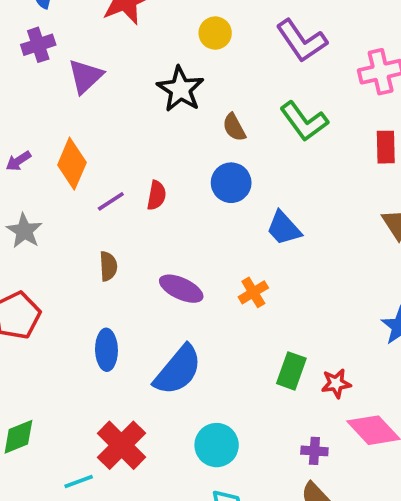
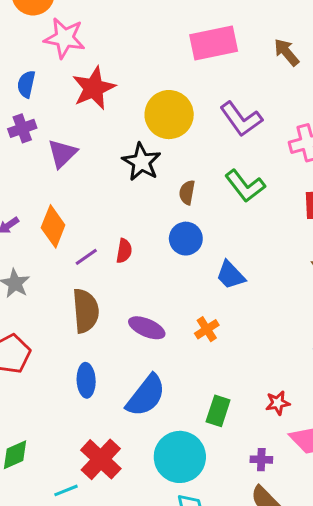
yellow circle: (215, 33) -> (169, 115), size x1.8
brown semicircle: (234, 127) -> (187, 192), turned 40
brown semicircle: (108, 266) -> (86, 311), size x1.8
green rectangle: (291, 371) -> (218, 411), moved
cyan circle: (217, 445) -> (180, 457), size x1.4

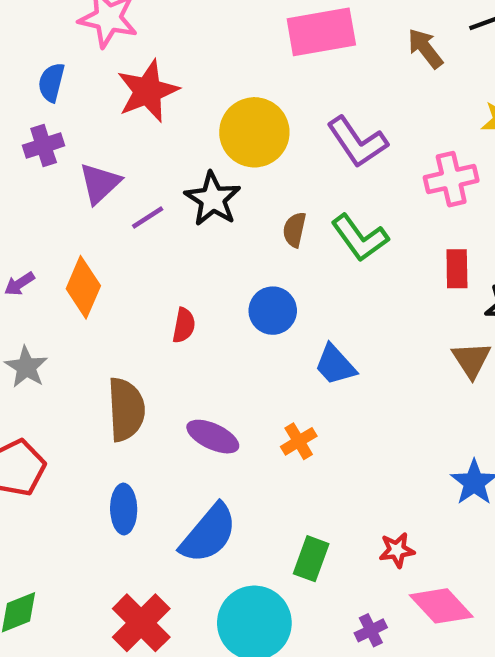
brown semicircle: (187, 192) -> (294, 230), moved
purple line: (86, 257) -> (148, 218), moved
purple cross: (261, 460) -> (371, 630), turned -30

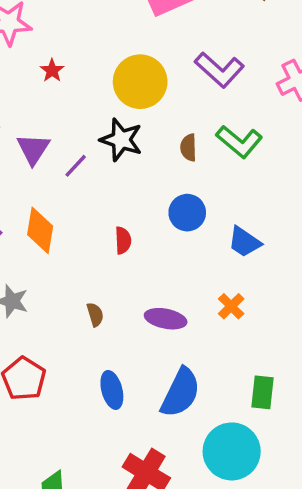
red star: (148, 91) -> (52, 70), size x0.5
brown semicircle: (126, 409) -> (95, 314), size x0.5

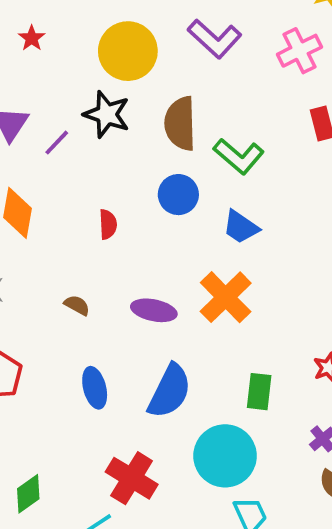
green L-shape: (239, 142) -> (239, 156), moved
brown semicircle: (188, 148) -> (180, 123), size x1.8
orange cross: (231, 306) -> (226, 297), size x1.8
brown semicircle: (95, 314) -> (77, 305), turned -45

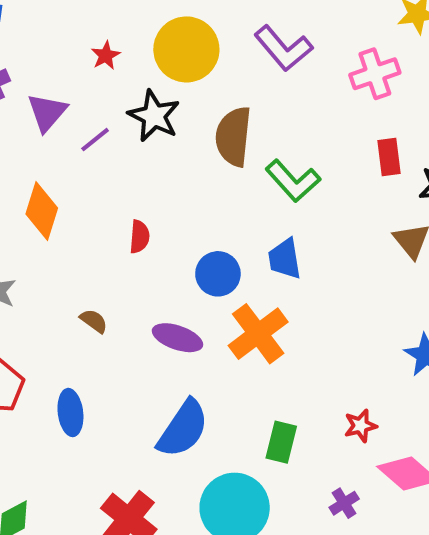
red star: (32, 38) -> (106, 56), moved
blue circle: (178, 195) -> (218, 274), moved
blue trapezoid: (241, 227) -> (285, 259), turned 39
blue ellipse: (95, 388) -> (70, 413), moved

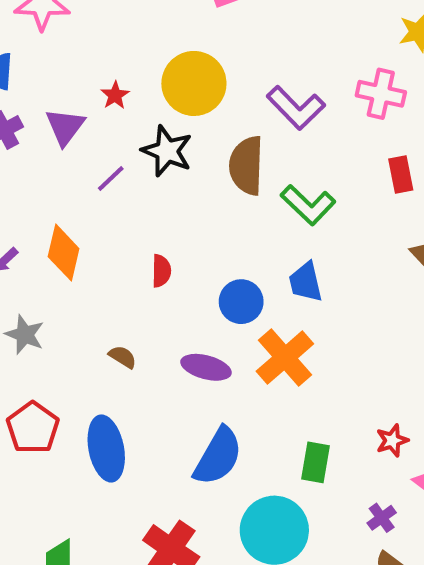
purple L-shape: (283, 48) -> (296, 108), moved
pink cross: (375, 74) -> (381, 94), turned 36
purple triangle: (47, 112) -> (65, 127), moved
blue ellipse: (70, 413) -> (106, 449), size x1.4

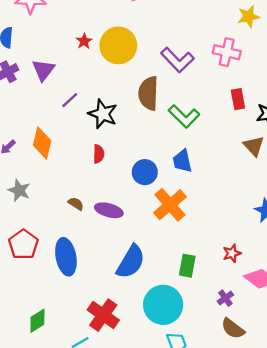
red star: (115, 95) -> (84, 41), moved
black star: (167, 151) -> (103, 114), moved
purple ellipse: (206, 367) -> (109, 210), moved

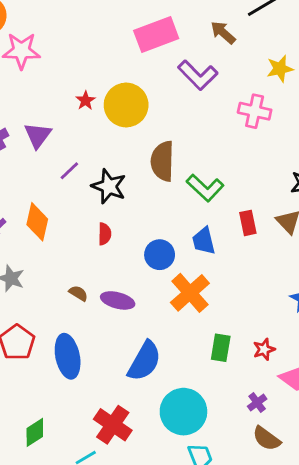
purple L-shape: (177, 60) -> (198, 75), moved
red rectangle: (238, 99) -> (248, 223), moved
green rectangle: (187, 266) -> (221, 348), moved

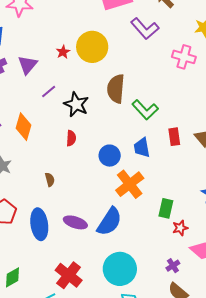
red star: (86, 101) -> (63, 52), moved
brown semicircle: (78, 293) -> (50, 180), turned 40
purple ellipse: (118, 300) -> (75, 222), moved
green rectangle: (221, 348) -> (166, 208), moved
blue semicircle: (144, 361) -> (109, 222), moved

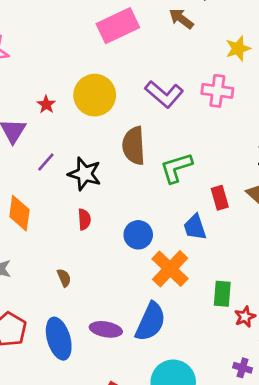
purple L-shape: (145, 29) -> (164, 94), moved
red star: (63, 52) -> (46, 104), moved
green L-shape: (145, 110) -> (176, 168), turned 124
blue trapezoid: (142, 148) -> (195, 227), moved
purple cross: (173, 266) -> (243, 368), turned -32

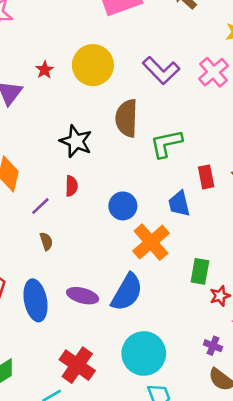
pink cross: (217, 91) -> (213, 72), turned 36
purple line: (46, 162) -> (40, 206), moved

